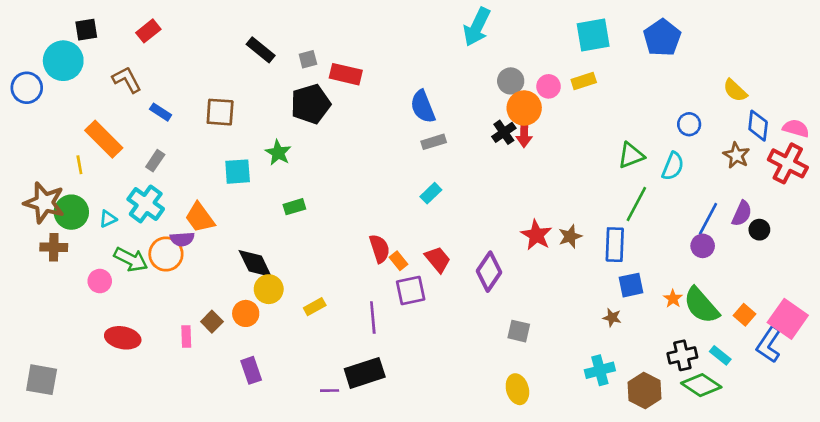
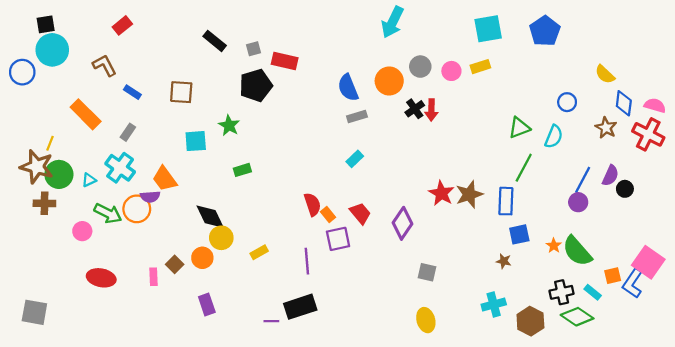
black square: (86, 30) -> (46, 24), moved
orange circle: (524, 108) -> (389, 81), moved
yellow line: (79, 165) -> (50, 143), moved, turned 32
brown star: (570, 236) -> (469, 194), size x1.4
orange square: (745, 315) -> (613, 276), moved, turned 36

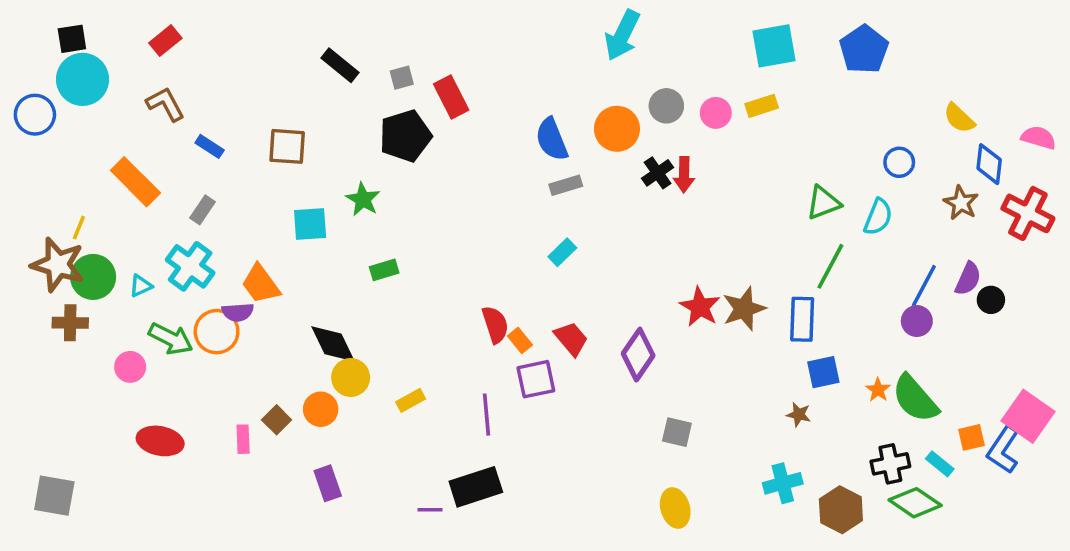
red rectangle: (122, 25) -> (165, 41), moved
red rectangle: (285, 61) -> (451, 97), turned 50
pink semicircle: (655, 105) -> (1039, 138), moved

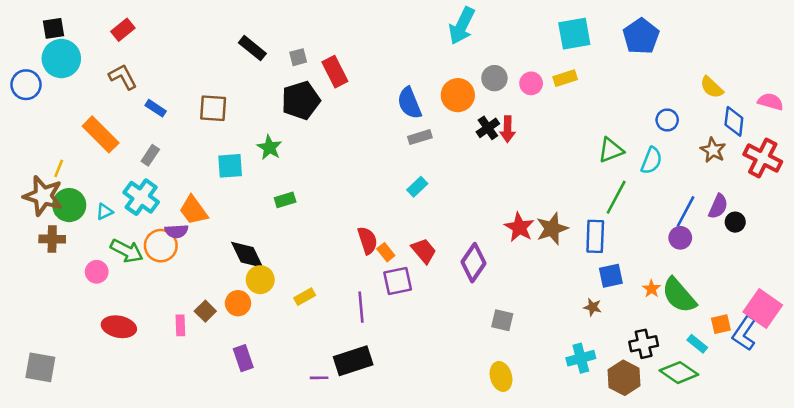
black cross: (890, 464) -> (644, 344), moved

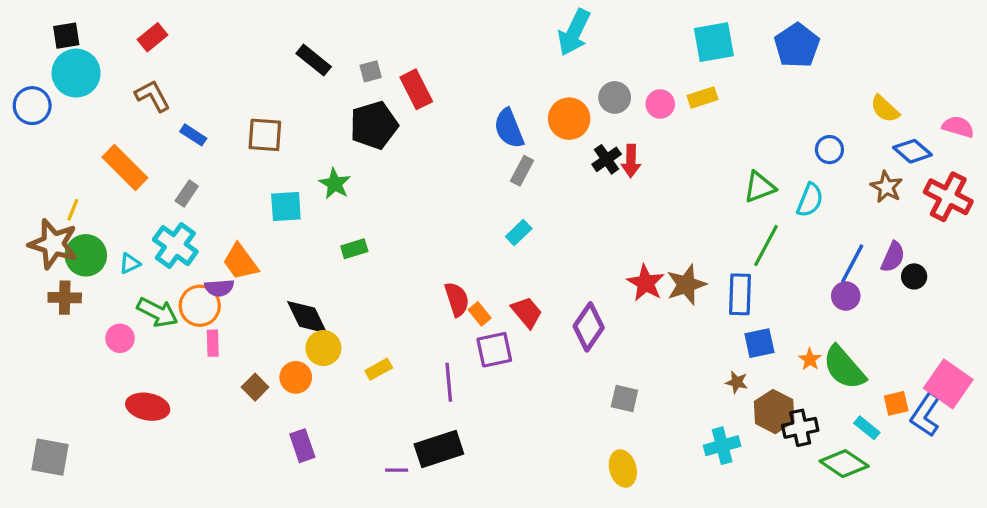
blue diamond: (734, 121) -> (912, 151), turned -56
gray rectangle: (420, 137) -> (522, 171), turned -45
pink rectangle: (180, 325) -> (213, 343), moved
brown hexagon: (624, 378) -> (774, 412), moved

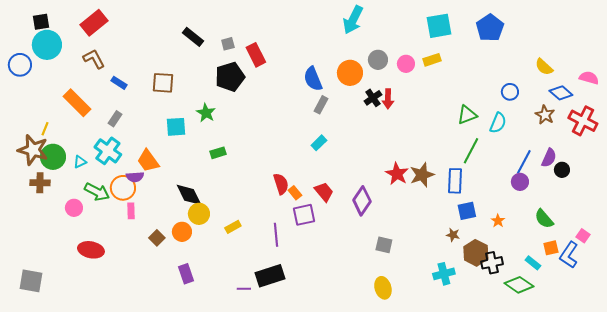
red rectangle: (153, 37) -> (94, 23), size x1.5
green semicircle: (844, 368) -> (544, 219), moved, size x0.7
pink square: (948, 384) -> (583, 236), size x0.5

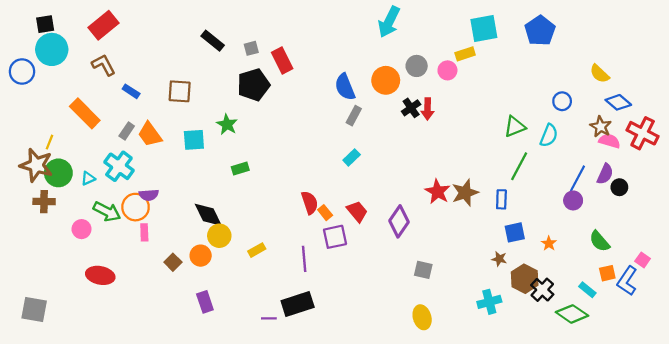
yellow rectangle: (432, 60) -> (465, 54), moved
pink semicircle: (589, 78) -> (609, 141), moved
orange trapezoid: (148, 161) -> (150, 134), moved
blue rectangle: (455, 181) -> (501, 199), size x0.7
black cross: (492, 263) -> (542, 290), turned -35

